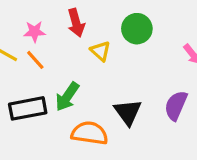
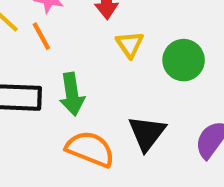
green circle: (137, 29) -> (184, 60), moved
green arrow: (67, 97) -> (72, 94), turned -56

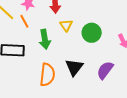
green arrow: (72, 94) -> (45, 39), moved
orange semicircle: (90, 149) -> (47, 75), turned 75

